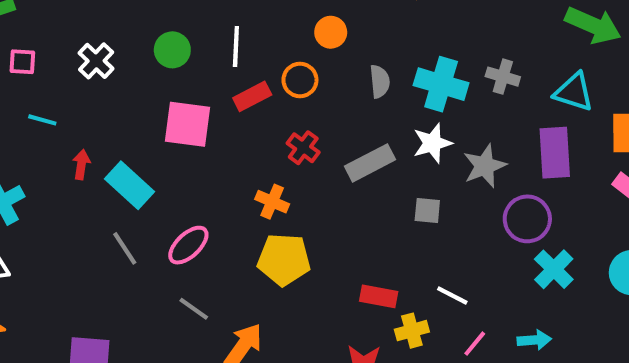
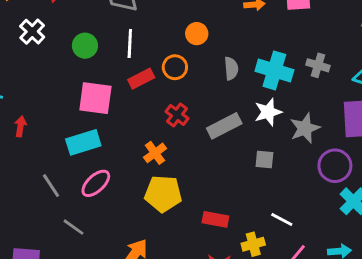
white cross: (96, 61) -> (32, 32), moved
cyan rectangle: (130, 185) -> (83, 142), moved, turned -60
orange cross: (272, 202) -> (155, 153), turned 30
red rectangle: (379, 296) -> (215, 219), moved
gray line: (194, 309) -> (74, 227), moved

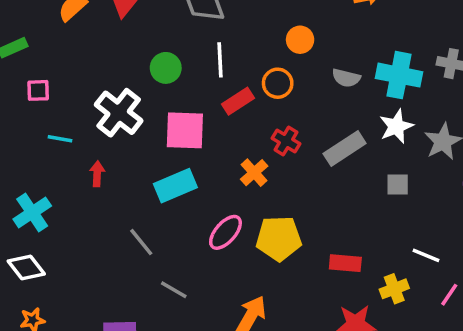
white cross: (32, 32) -> (119, 113), moved, size x1.5
gray semicircle: (231, 68) -> (346, 78), turned 115
orange cross: (155, 153) -> (254, 173), moved
pink ellipse: (96, 183) -> (225, 232), moved

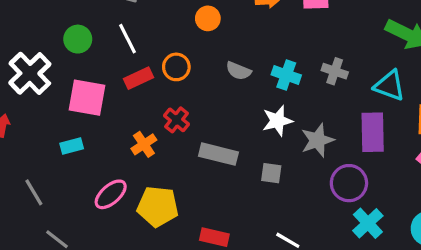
orange circle: (300, 40) -> (208, 18), moved
white line: (220, 60) -> (127, 39), turned -32
cyan cross: (399, 75) -> (286, 75), size x0.7
gray rectangle: (345, 148) -> (218, 154), moved, turned 39
cyan rectangle: (175, 186) -> (72, 146), size x0.6

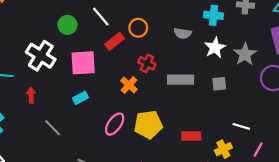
gray semicircle: (239, 71) -> (183, 33), moved
gray line: (34, 192) -> (53, 128), moved

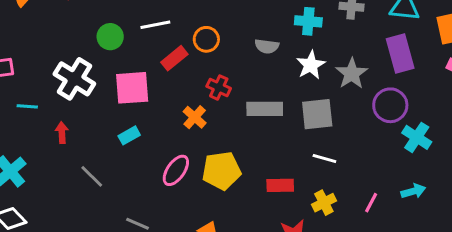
white line: (101, 17) -> (155, 25), turned -60
gray square: (219, 84) -> (317, 114), size x1.6
white line: (241, 126) -> (324, 158), moved

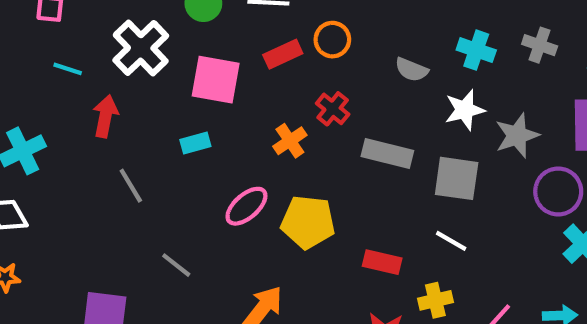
red arrow: (62, 133) -> (105, 116), size x1.4

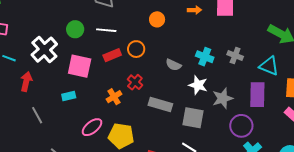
white star: (465, 110) -> (198, 85), turned 30

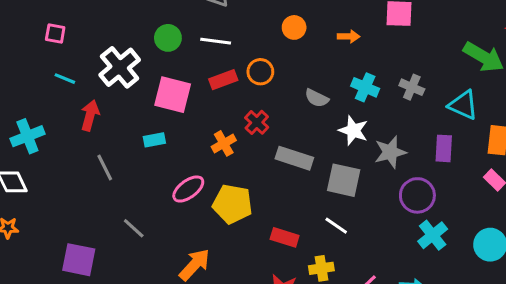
orange arrow: (194, 10) -> (349, 36), moved
purple rectangle: (257, 95) -> (444, 148), size x0.7

